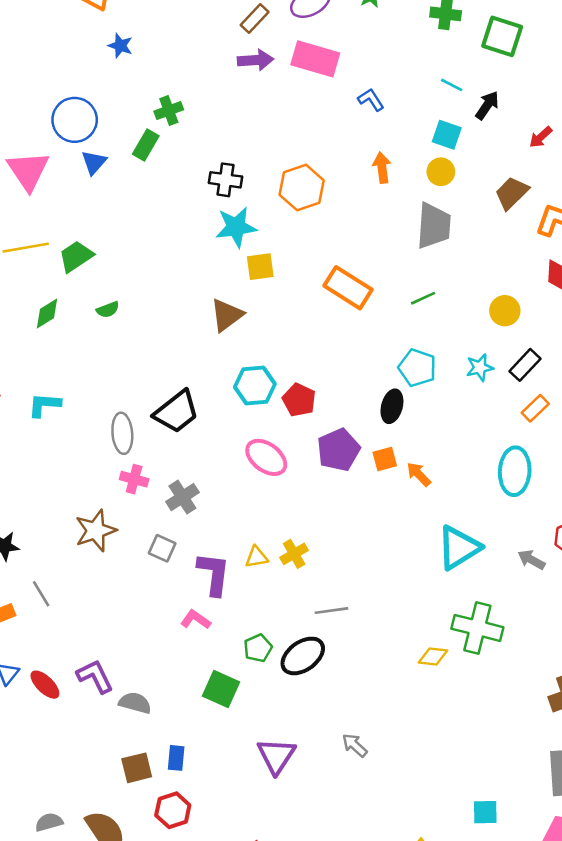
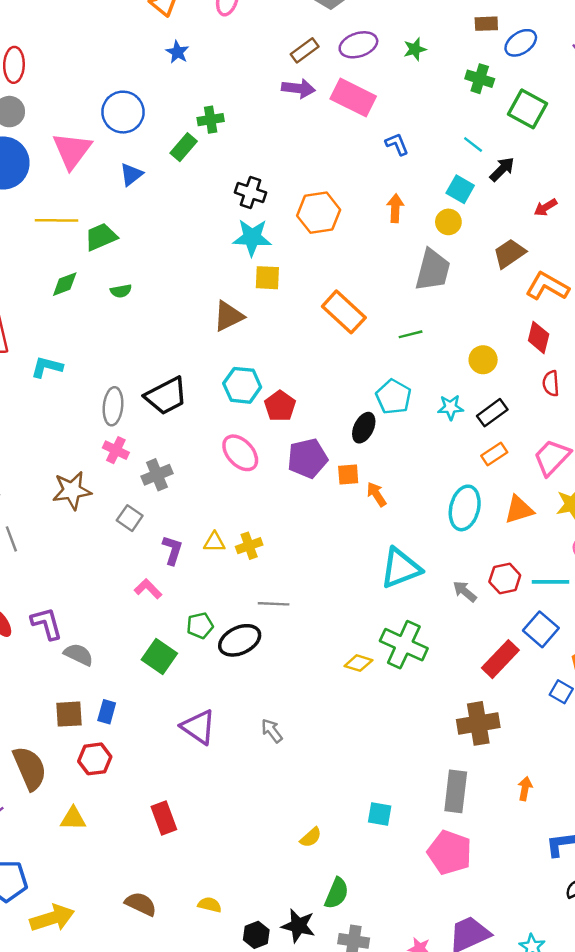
blue triangle: (94, 162) -> (131, 175), moved
purple L-shape: (214, 574) -> (172, 550), size x0.7
purple triangle: (276, 756) -> (198, 727), turned -39

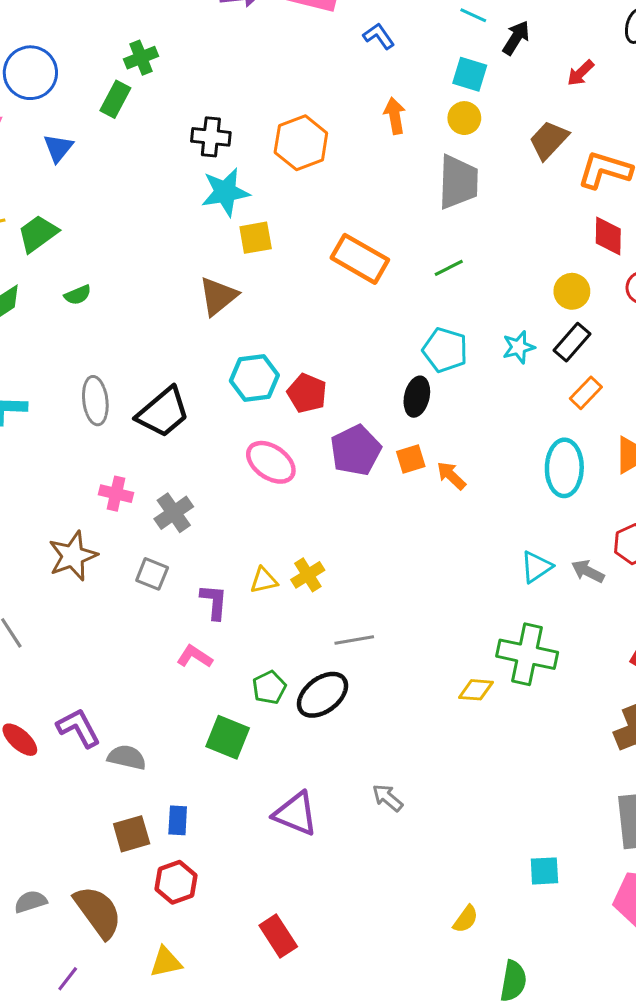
yellow circle: (483, 360) -> (572, 291), moved
gray ellipse: (113, 406) -> (95, 401), moved
cyan triangle: (401, 568) -> (536, 567), moved, size x0.6

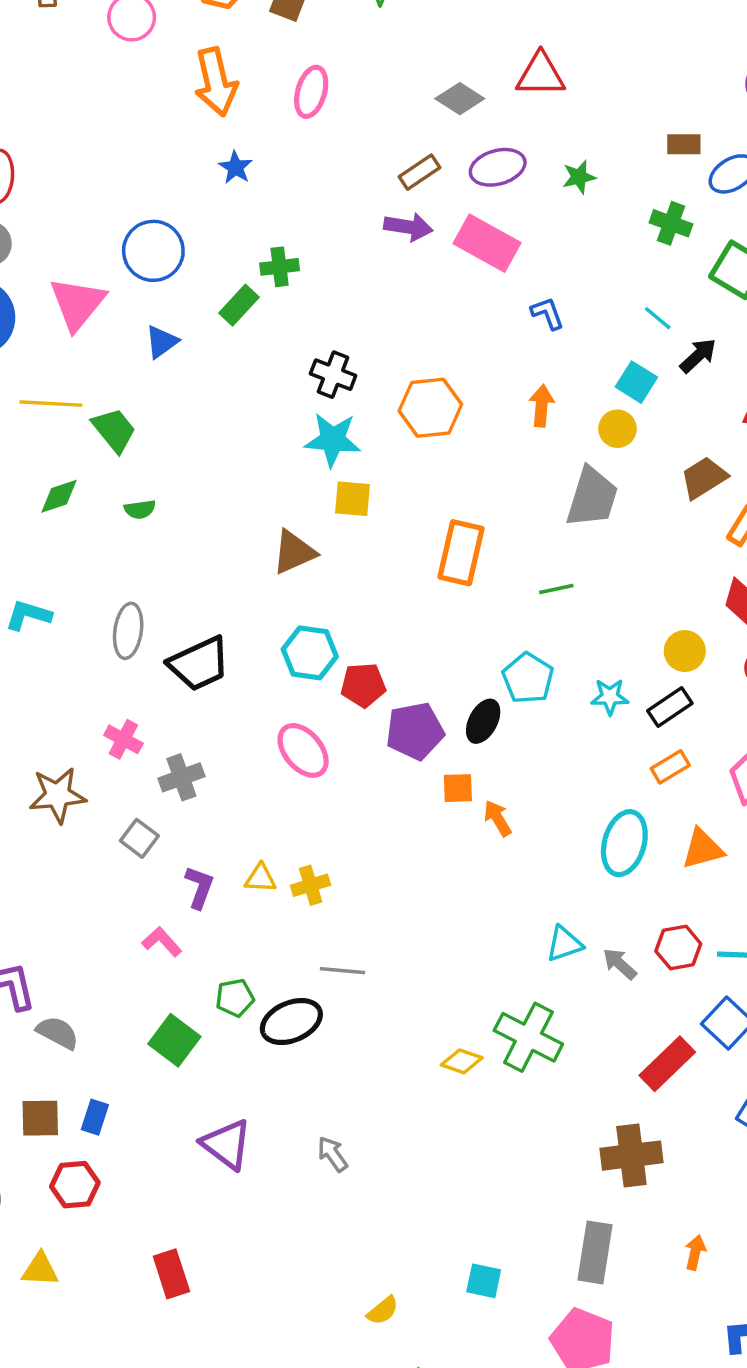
green trapezoid: (38, 234) -> (114, 430), turned 72
orange rectangle: (360, 259) -> (461, 553), turned 58
red pentagon: (307, 393) -> (363, 685), turned 30
purple pentagon: (356, 450) -> (415, 731), moved

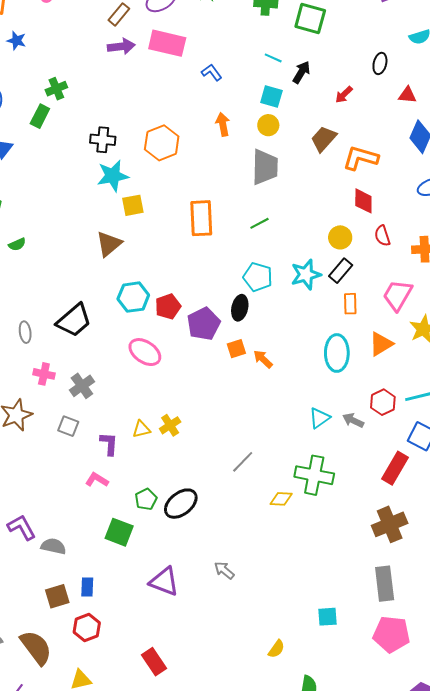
gray ellipse: (128, 631) -> (25, 332), moved, size x0.7
cyan star: (610, 697) -> (306, 274), size x1.4
orange rectangle: (670, 767) -> (350, 304), turned -45
gray line: (343, 971) -> (243, 462), moved, turned -35

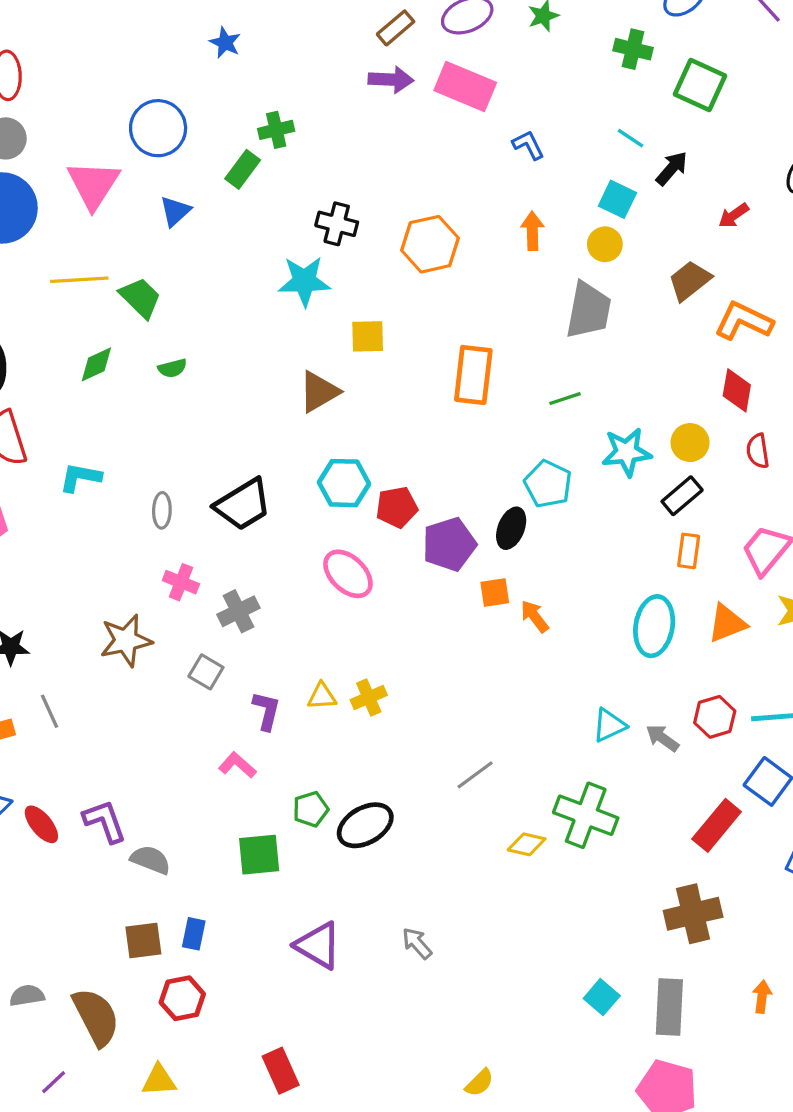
cyan star: (113, 176) -> (304, 281), moved
cyan star: (306, 274) -> (627, 452), moved
green square: (119, 532) -> (259, 855), turned -36
cyan square: (328, 617) -> (602, 997), moved, turned 35

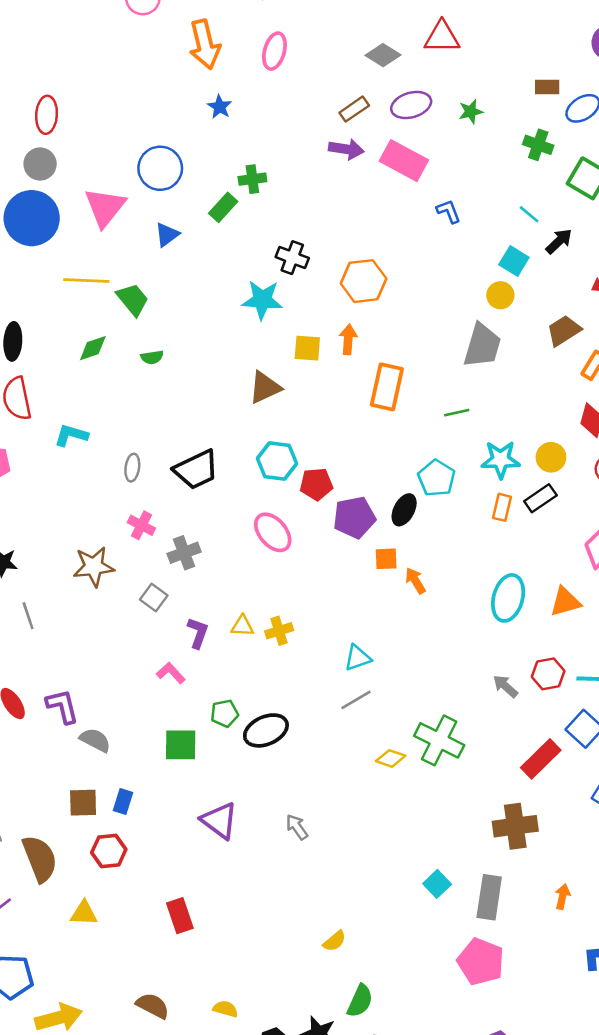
orange arrow: (532, 231) -> (348, 339), moved
orange rectangle: (689, 551) -> (502, 507), moved
cyan triangle: (609, 725) -> (358, 658), moved

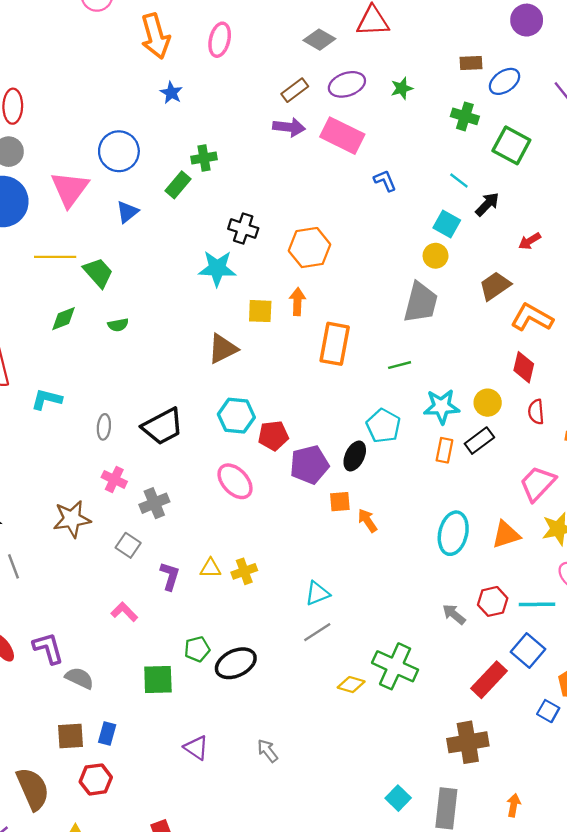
pink L-shape: (171, 673) -> (124, 612), moved
purple triangle: (219, 821) -> (196, 748), size x0.7

